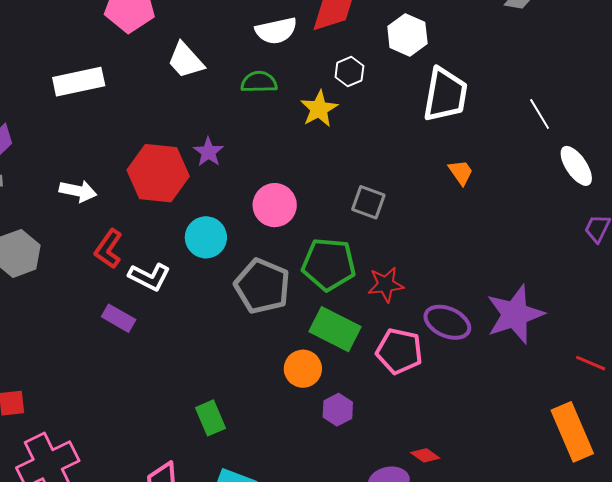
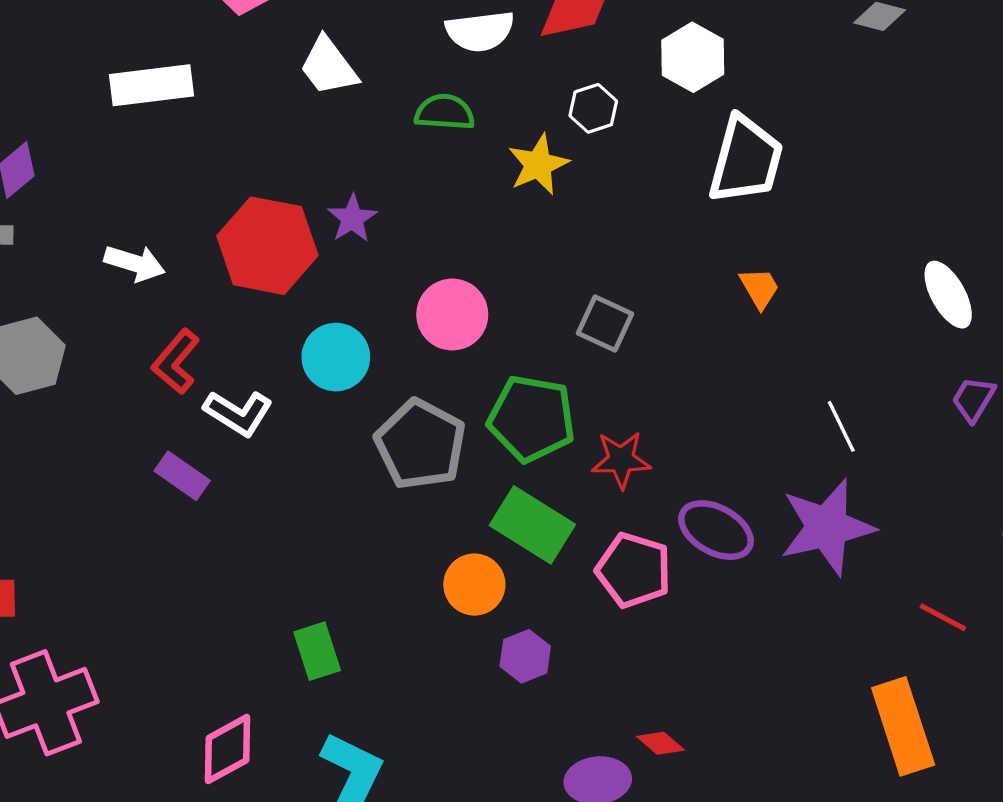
white line: (540, 114) -> (841, 426), moved

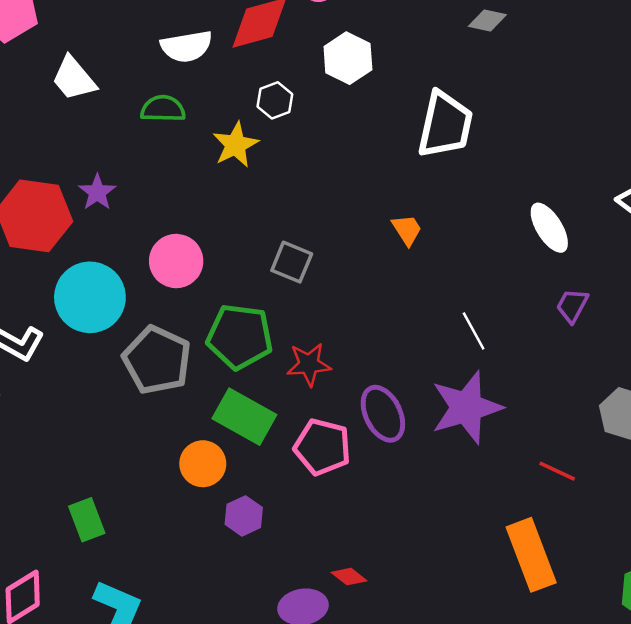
white trapezoid: (746, 160) -> (445, 125), moved
cyan circle: (336, 357) -> (90, 297), size x1.4
purple ellipse: (716, 530) -> (383, 414), turned 38

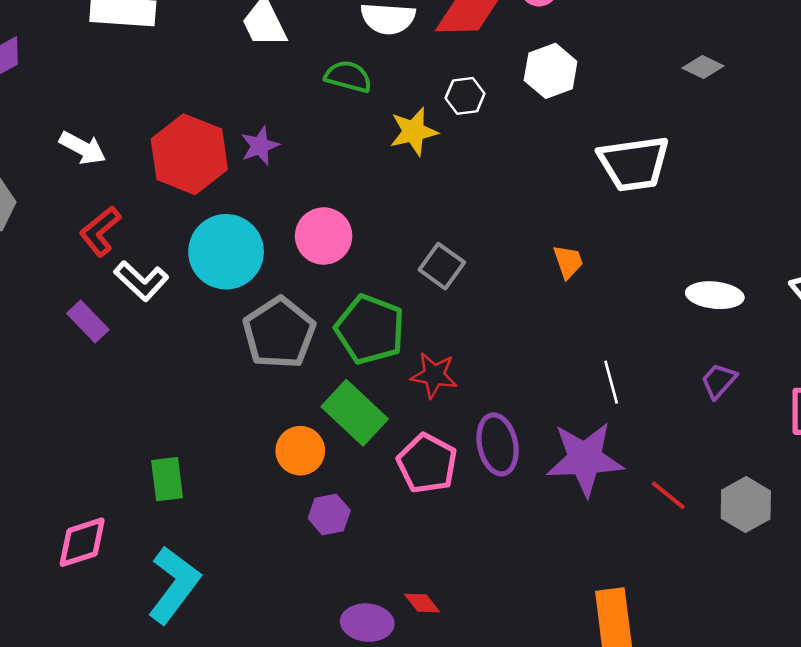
white trapezoid: (445, 125) -> (634, 163), turned 56
white ellipse: (549, 228) -> (715, 295), turned -66
red line: (557, 471) -> (668, 495), moved

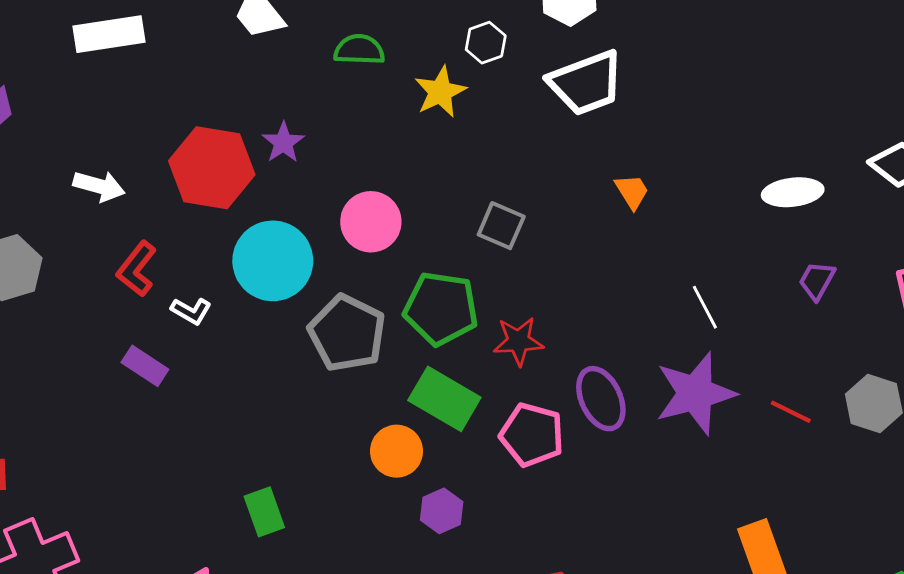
white trapezoid: (634, 163) -> (586, 83), moved
white L-shape: (141, 281) -> (191, 311), size x0.7

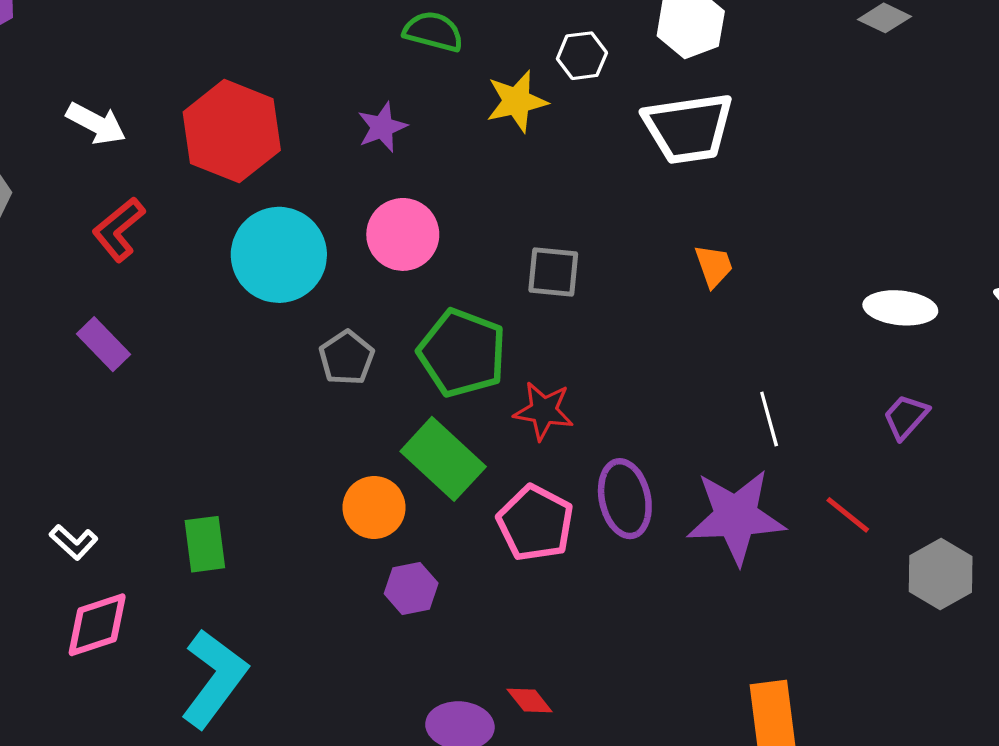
purple star: (283, 142) -> (382, 127), moved
gray square: (501, 226) -> (553, 272), turned -30
white L-shape: (191, 311) -> (74, 542), moved
gray pentagon: (347, 333) -> (347, 358), size x0.6
red line: (791, 412) -> (848, 515), moved

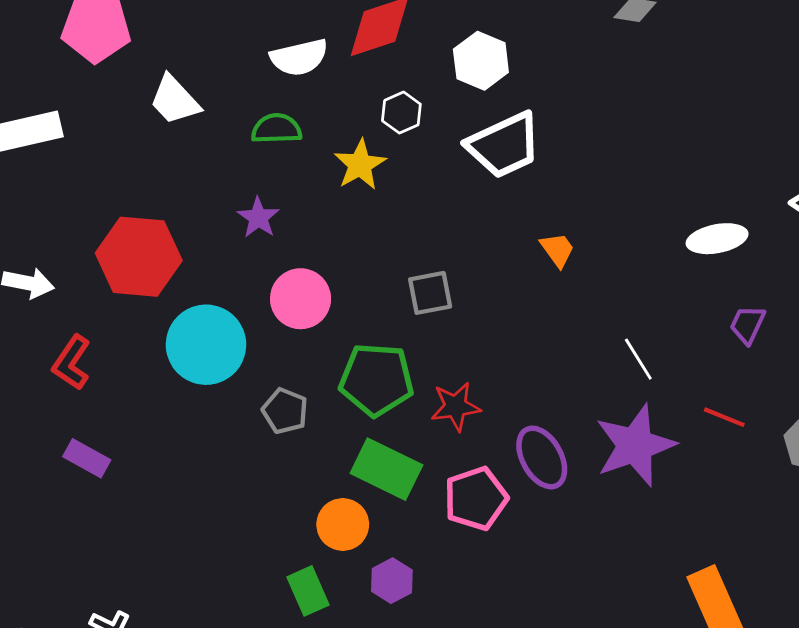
pink pentagon: (535, 523) -> (476, 498), turned -30
green rectangle: (205, 544) -> (308, 591), moved

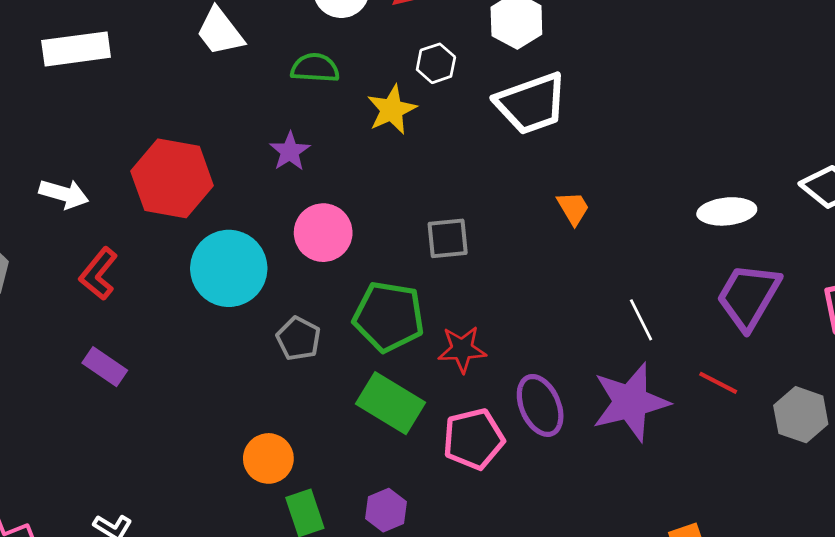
purple trapezoid: (748, 325) -> (748, 296), size x1.8
orange circle: (343, 524) -> (268, 458), moved

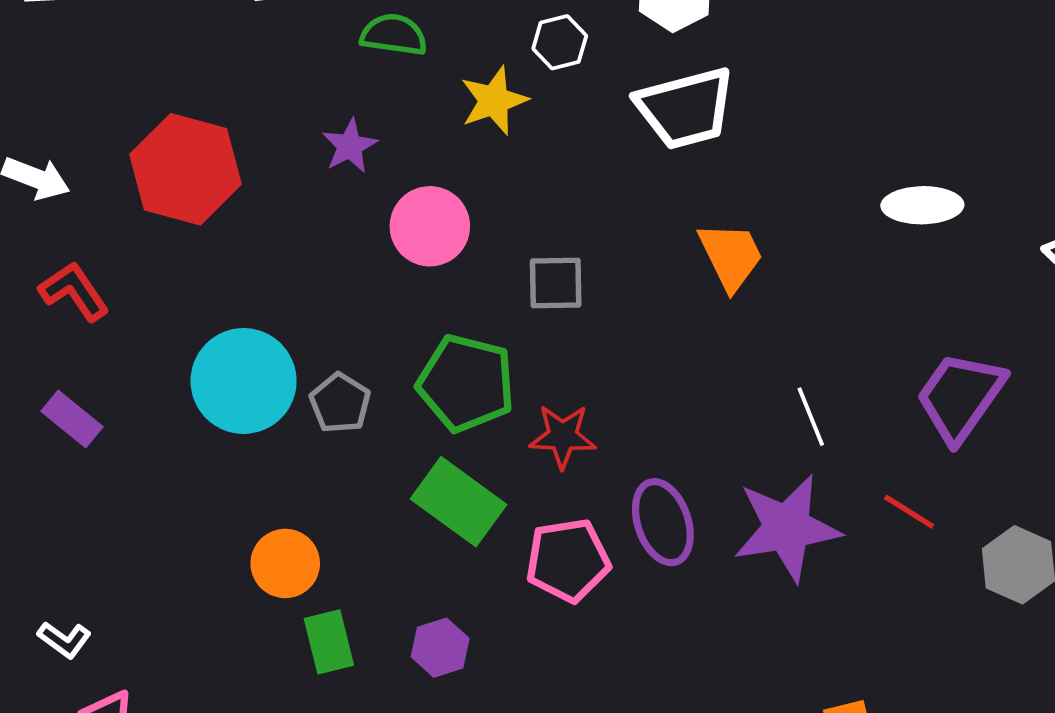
orange trapezoid: (573, 208) -> (731, 256), size x1.5
white ellipse: (727, 211) -> (922, 205), moved
pink circle: (323, 233) -> (430, 226), moved
cyan circle: (229, 268) -> (244, 381), moved
red L-shape: (99, 274) -> (74, 291), turned 102

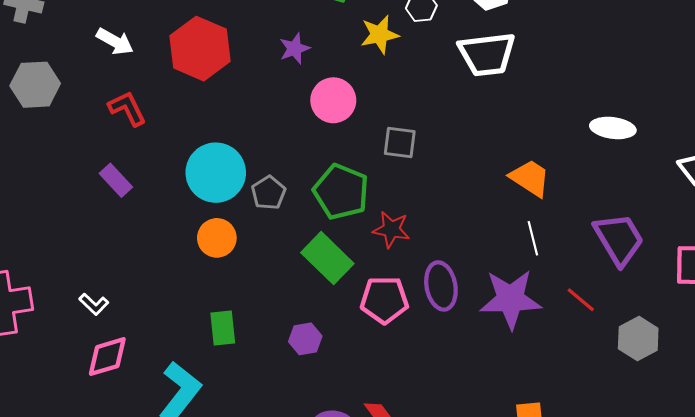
orange trapezoid: (731, 256) -> (530, 178), moved, turned -39
purple trapezoid: (960, 397) -> (619, 239), turned 106
orange circle: (285, 563) -> (217, 238), moved
green rectangle: (329, 642) -> (223, 328), moved

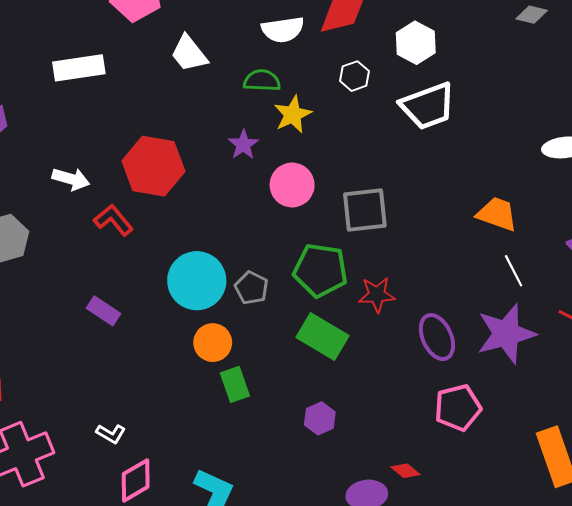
yellow star: (380, 34) -> (293, 114), moved
red L-shape: (127, 108) -> (113, 220), moved
gray square: (400, 142) -> (365, 210), size x1.4
pink pentagon: (384, 300) -> (458, 408), moved
green rectangle: (223, 328) -> (235, 384), moved

